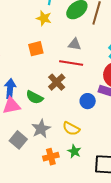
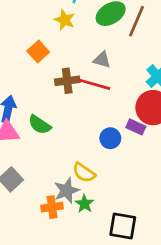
orange square: (36, 49) -> (38, 52), moved, turned -35
brown cross: (57, 82) -> (67, 81), moved, turned 30
gray star: (41, 129) -> (67, 191), moved

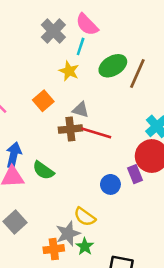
gray triangle: (102, 60) -> (81, 110), moved
purple rectangle: (136, 127) -> (135, 174), turned 42

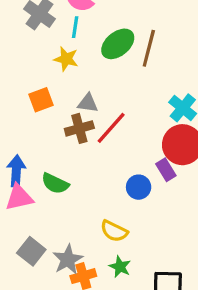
orange square: (43, 101) -> (41, 100), turned 30
red line: (96, 133) -> (111, 128), turned -56
gray star: (68, 234) -> (68, 260), moved

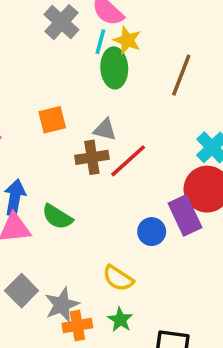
green ellipse: (118, 44) -> (114, 68), moved, turned -60
yellow star: (66, 59) -> (127, 40), moved
purple rectangle: (166, 170) -> (185, 215), size x1.5

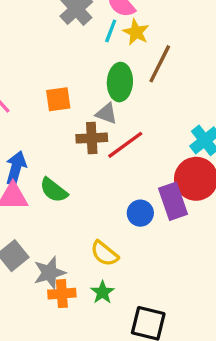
green ellipse: (114, 68) -> (120, 82), moved
brown line: (181, 75) -> (160, 64), moved

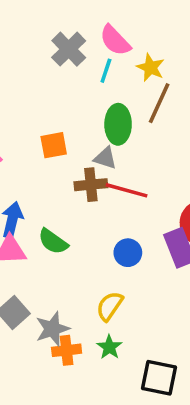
yellow star: (136, 32) -> (151, 67), moved
red line: (125, 145) -> (126, 190), turned 54
blue circle: (140, 213) -> (128, 253), moved
yellow semicircle: (104, 254) -> (110, 306), turned 88

